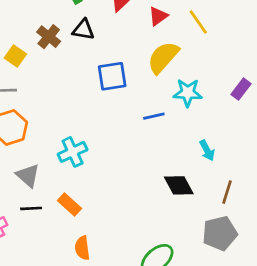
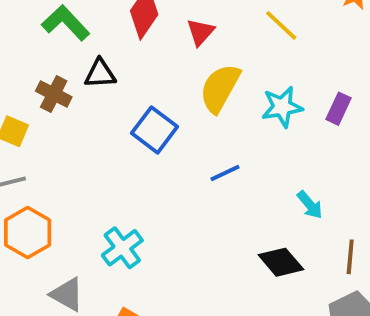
yellow line: (198, 22) -> (281, 25), moved
blue square: (112, 76) -> (155, 130), turned -32
cyan star: (188, 93) -> (282, 107), moved

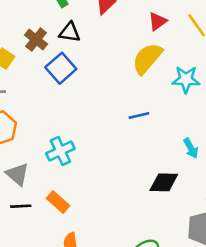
red triangle: (200, 32) -> (158, 21), moved
blue square: (155, 130) -> (61, 68), moved
black diamond: (281, 262) -> (164, 182), turned -60

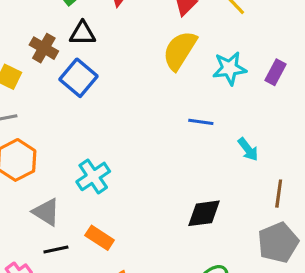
blue line: (139, 115) -> (201, 122), moved, turned 30
black diamond: (164, 182) -> (204, 213), moved

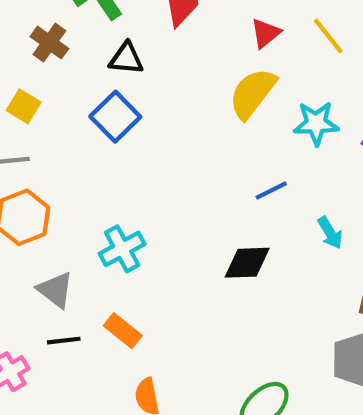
brown cross: (44, 48) -> (49, 43), moved
blue line: (201, 122) -> (271, 190), turned -40
black diamond: (204, 213) -> (247, 263), moved

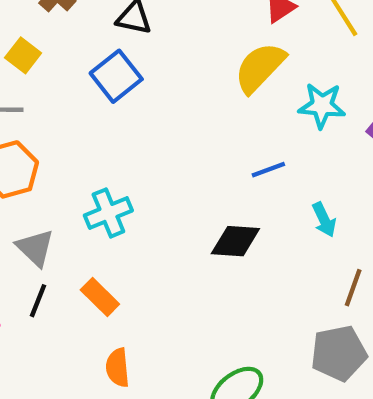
black line: (64, 341) -> (38, 301), turned -68

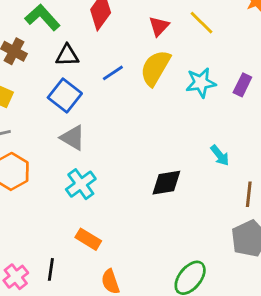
blue line: (268, 170) -> (113, 73), moved
gray triangle: (35, 248) -> (73, 138), moved
black line: (38, 301) -> (51, 269), moved

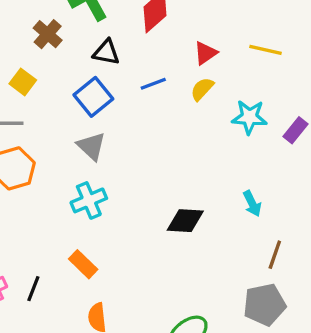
yellow line: (201, 23) -> (266, 50), turned -44
red triangle: (159, 26) -> (205, 53), moved
yellow semicircle: (155, 68) -> (202, 89), size x0.6

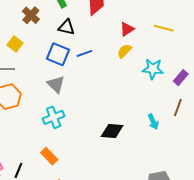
blue line: (153, 84) -> (84, 53), moved
blue square: (93, 97) -> (58, 54), turned -30
brown line: (275, 255) -> (178, 107), moved

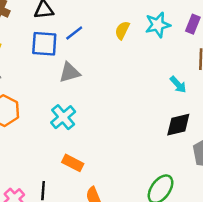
yellow semicircle: (124, 51) -> (122, 30), moved
gray triangle: (56, 84) -> (69, 73), moved, turned -42
black diamond: (112, 131) -> (178, 125), moved

